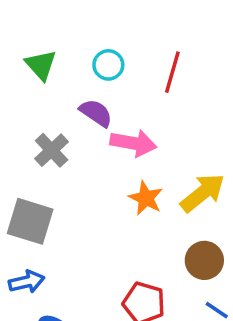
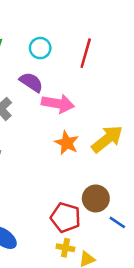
brown circle: (204, 260) -> (96, 198), moved

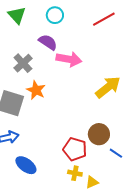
red line: (86, 53) -> (104, 19), moved, turned 45
orange star: (67, 143) -> (36, 90), moved

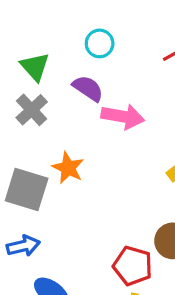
green triangle: (17, 15) -> (35, 67), moved
gray cross: (23, 63) -> (32, 110), moved

